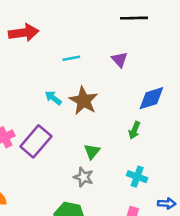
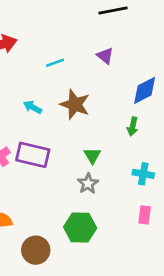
cyan arrow: (53, 98) -> (33, 107), moved
purple rectangle: (36, 141) -> (33, 155), turned 72
gray star: (83, 177) -> (88, 184), turned 30

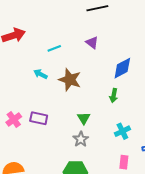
cyan arrow: (33, 107) -> (41, 74), moved
purple rectangle: (33, 155) -> (39, 118), size x0.7
cyan cross: (143, 174) -> (122, 131), turned -35

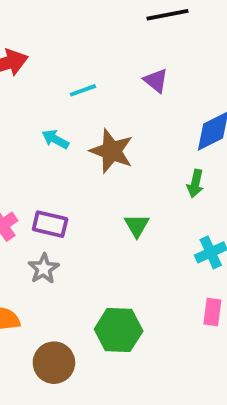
gray star: (81, 139) -> (44, 269), moved

